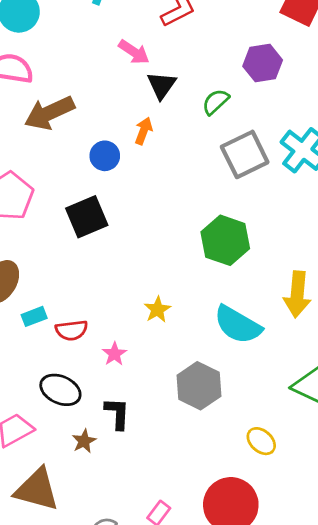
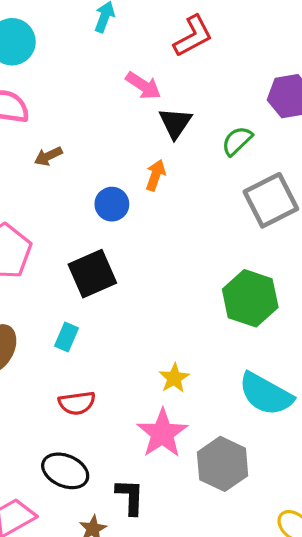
brown arrow: (49, 113) -> (48, 156), size x0.5
cyan rectangle: (34, 316) -> (67, 337), moved, turned -45
pink star: (114, 354) -> (162, 433), moved, size x1.8

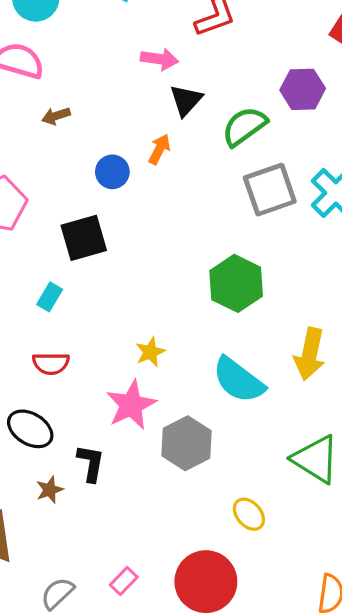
pink arrow: (143, 86) -> (159, 59), turned -33
green semicircle: (237, 141) -> (244, 126), size x1.4

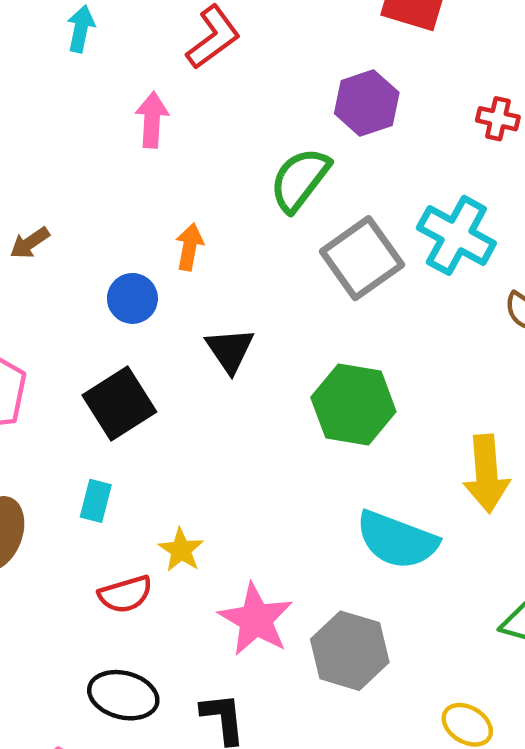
pink arrow: (159, 59) -> (152, 120), turned -78
black triangle: (186, 100) -> (230, 350), moved
yellow star: (150, 352) -> (181, 550), moved

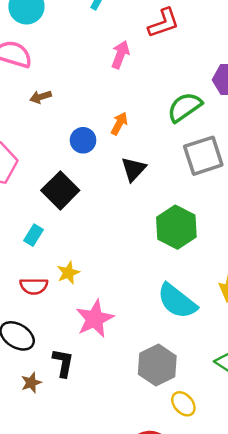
black triangle: (230, 350) -> (134, 169), moved
black square: (119, 403) -> (60, 190), turned -30
gray hexagon: (350, 651) -> (157, 365), moved

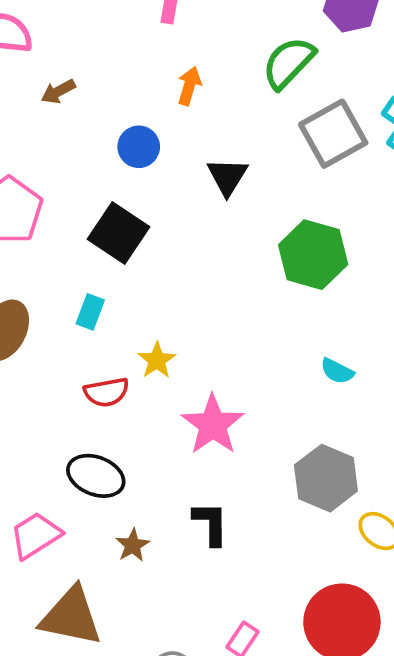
orange arrow: (119, 123) -> (189, 86), moved
cyan semicircle: (177, 301) -> (337, 371), size x0.5
black L-shape: (63, 363) -> (211, 523), moved

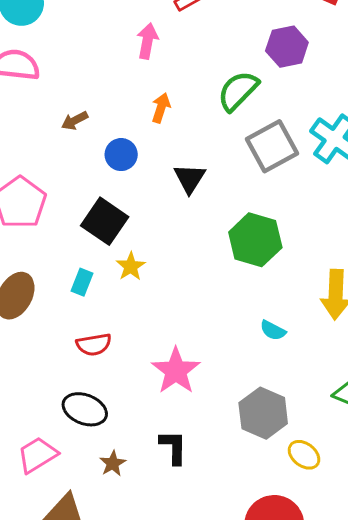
brown arrow: (58, 92) -> (75, 121), moved
yellow star: (157, 360) -> (131, 266), moved

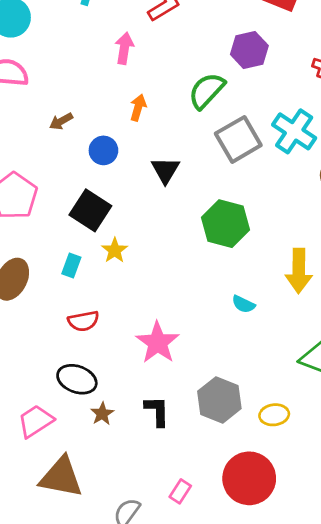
gray hexagon: (263, 413) -> (219, 400), moved
yellow ellipse: (304, 455) -> (274, 415), turned -44
brown star: (113, 463) -> (102, 414), moved

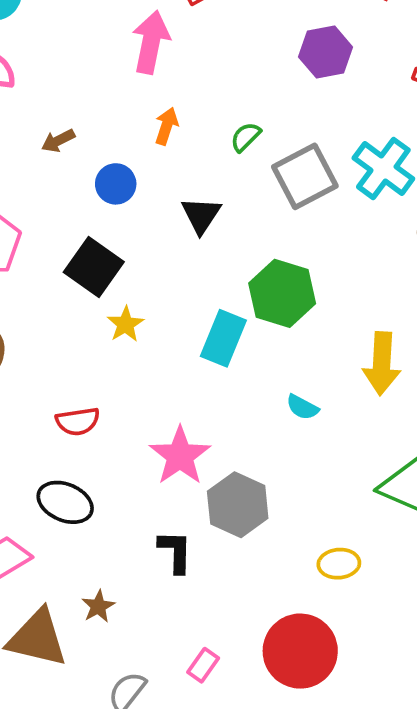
pink arrow: (124, 48) -> (151, 42), size x1.4
green semicircle: (207, 91) -> (246, 137), moved, size x0.6
cyan rectangle: (71, 266) -> (223, 338), moved, size x1.6
gray hexagon: (219, 400) -> (238, 505), moved
brown star: (102, 414) -> (98, 606), moved

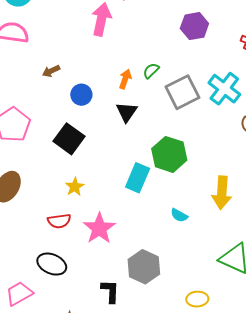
orange arrow: (166, 126) -> (125, 79), moved
yellow star: (125, 324) -> (75, 187), moved
pink star: (180, 456) -> (99, 228), moved

